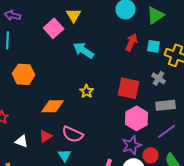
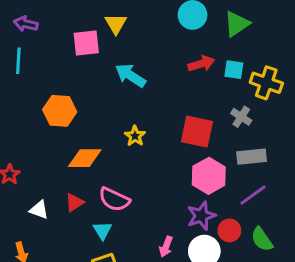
pink square: (54, 28) -> (86, 43), turned 36
red arrow: (132, 42) -> (201, 64), turned 48
orange hexagon: (24, 74) -> (60, 111), moved

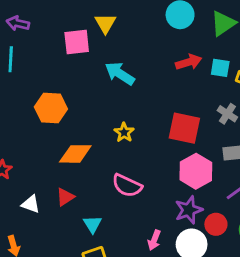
pink semicircle: (114, 199) -> (127, 186), moved

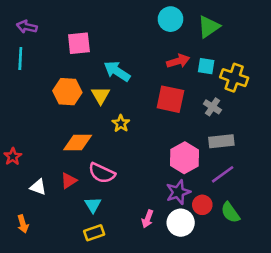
yellow triangle: (105, 23) -> (101, 95), moved
orange hexagon: (51, 108) -> (67, 92), moved
red square: (184, 128) -> (170, 99), moved
pink semicircle: (127, 186) -> (102, 173), moved

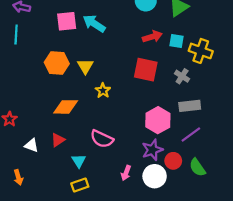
cyan arrow: (117, 71) -> (94, 23), moved
pink semicircle: (102, 173) -> (102, 139), moved

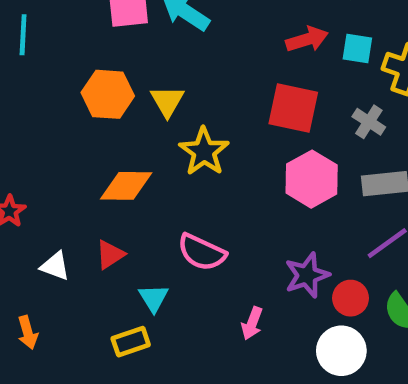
yellow star: (103, 91) -> (204, 152), size x1.5
pink hexagon: (158, 120) -> (312, 179), moved
white circle: (155, 176) -> (341, 351), moved
yellow rectangle: (80, 185) -> (131, 342), moved

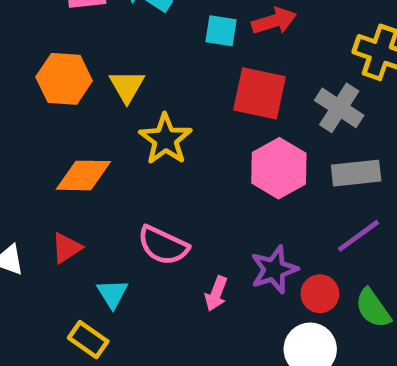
cyan square: (357, 48) -> (221, 31), moved
gray cross: (369, 122) -> (339, 108), size x1.4
pink arrow: (252, 323) -> (216, 294), moved
yellow rectangle: (131, 342) -> (88, 340), turned 54

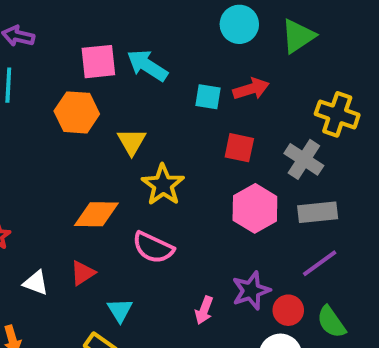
orange hexagon: (64, 79) -> (77, 112), moved
red square: (260, 93) -> (239, 148), size x0.7
pink semicircle: (163, 245) -> (153, 248), moved

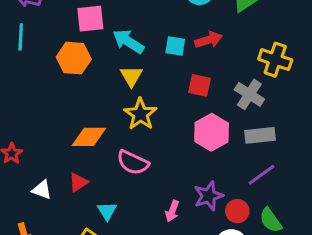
cyan arrow: (147, 65) -> (128, 41), moved
yellow triangle: (132, 142) -> (131, 76), moved

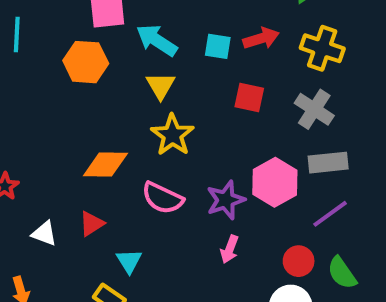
yellow cross: (275, 60) -> (322, 48), moved
pink hexagon: (212, 132) -> (275, 182), moved
purple star: (209, 196) -> (226, 200), moved
pink arrow: (172, 211) -> (230, 249), moved

